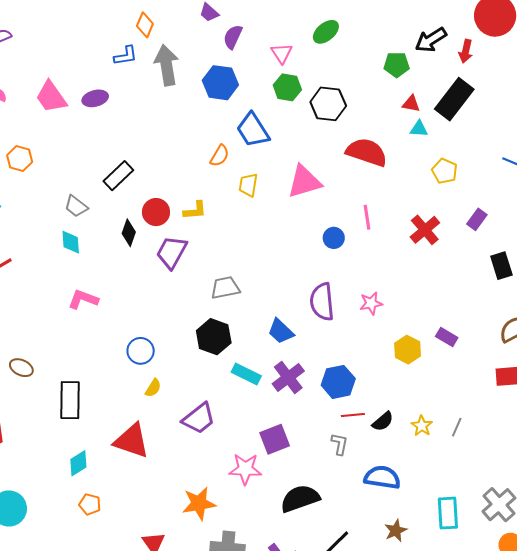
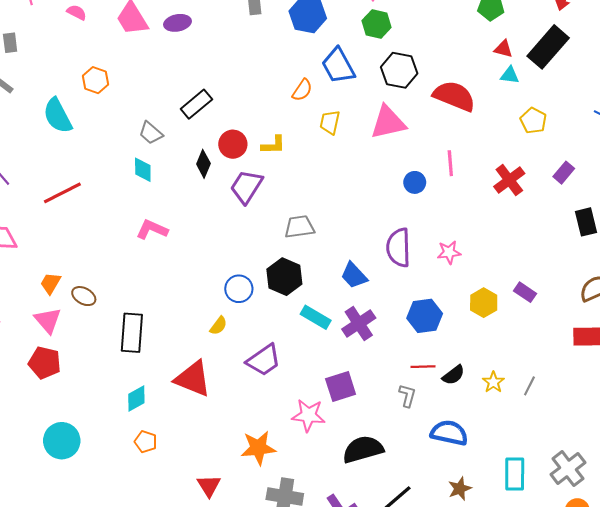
black hexagon: (328, 104) -> (399, 70), moved
blue circle: (141, 351) -> (239, 289), moved
blue hexagon: (338, 382) -> (425, 316), moved

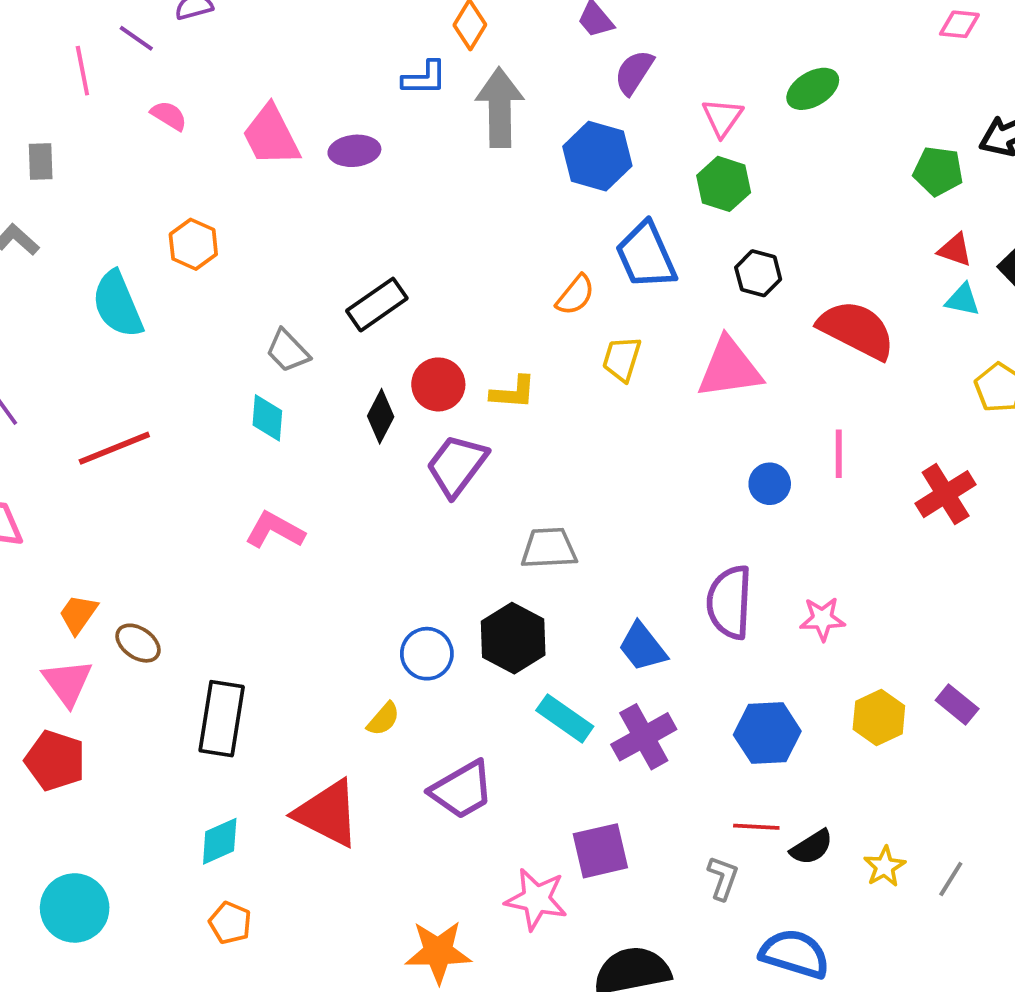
black hexagon: (399, 70) -> (758, 273), size x0.7

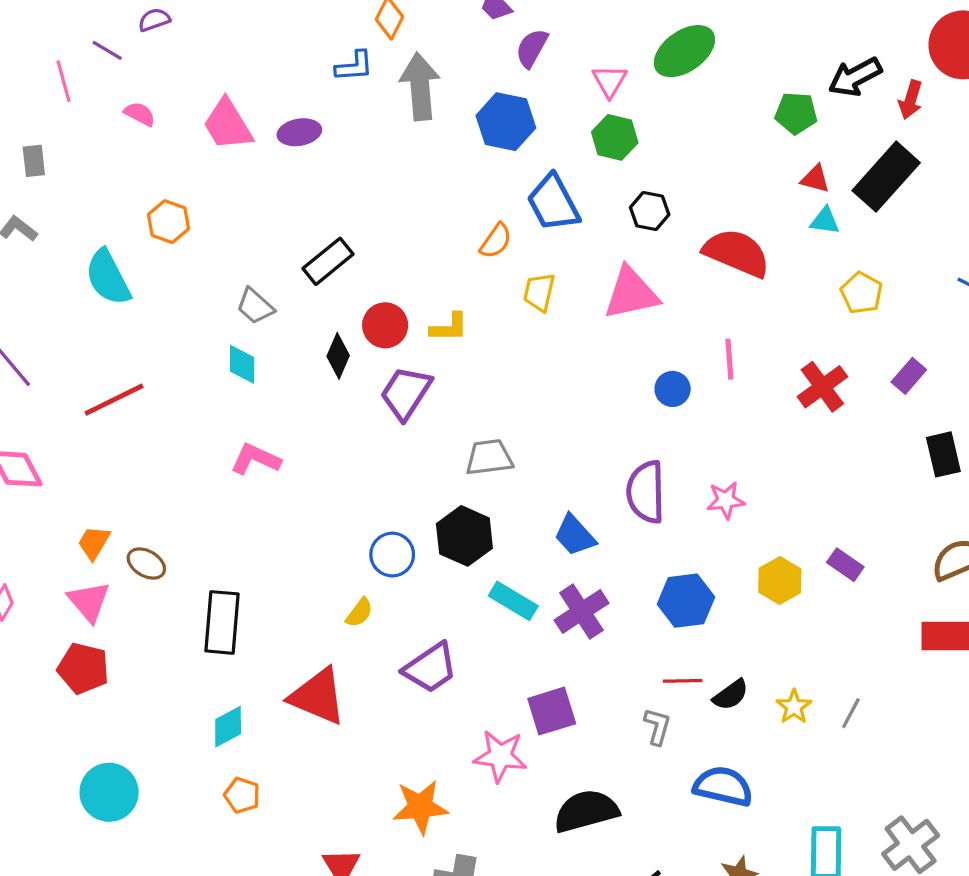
green ellipse: (813, 89) -> (684, 51), size x1.4

